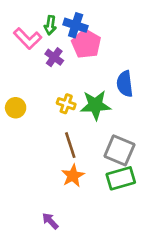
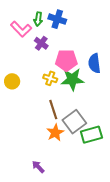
pink pentagon: (86, 44) -> (66, 60), moved, turned -30
gray square: (119, 150) -> (74, 122), moved, turned 30

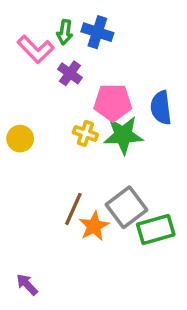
brown line: (53, 110) -> (73, 209), moved, turned 42
purple arrow: (38, 167) -> (27, 284), moved

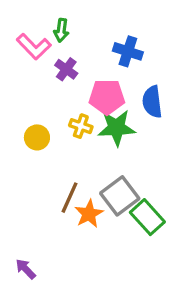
blue cross: (97, 32) -> (128, 51), moved
yellow circle: (20, 139) -> (37, 137), moved
green rectangle: (156, 230) -> (147, 217), turned 64

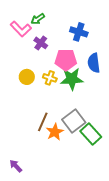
green arrow: (61, 30) -> (38, 19), turned 48
yellow circle: (37, 137) -> (27, 77), moved

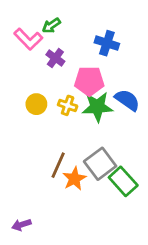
blue semicircle: (94, 63) -> (127, 100), moved, turned 132
purple arrow: (16, 166) -> (21, 225), turned -64

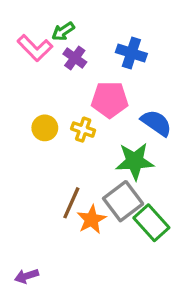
purple cross: (55, 58) -> (75, 58), moved
green star: (97, 107) -> (135, 161), moved

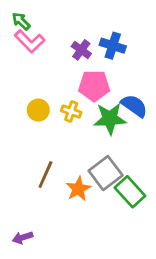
green arrow: (63, 31) -> (21, 21), moved, turned 78
purple cross: (75, 58) -> (81, 50), moved
green star: (135, 161) -> (110, 119), moved
brown line: (71, 203) -> (45, 175), moved

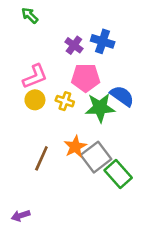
green arrow: (21, 21) -> (30, 15), moved
pink L-shape: (30, 41) -> (35, 76), moved, turned -68
orange star: (78, 189) -> (75, 147), moved

